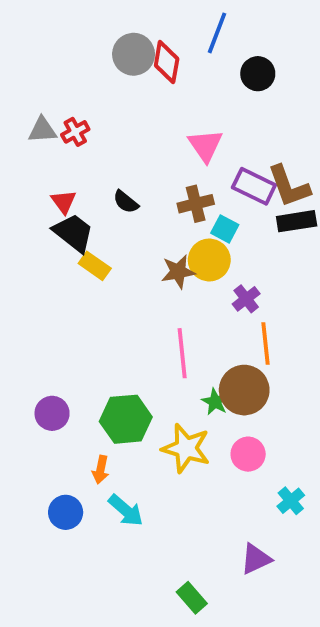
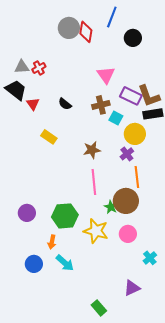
black trapezoid: (73, 233) -> (16, 90), moved
yellow circle: (209, 260) -> (135, 134), moved
brown star: (178, 272) -> (92, 150), moved

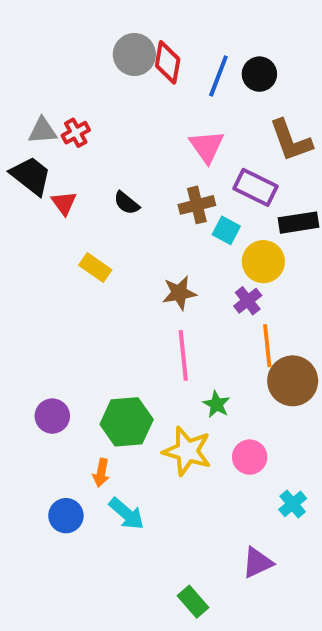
blue line: (112, 17) -> (218, 76), moved
brown L-shape: (149, 96) -> (291, 140), moved
brown circle: (126, 201) -> (293, 381), moved

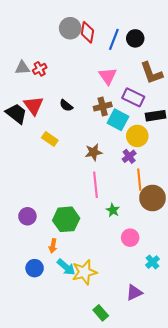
black trapezoid: (31, 176) -> (16, 114), moved
red triangle: (64, 203) -> (34, 105), size x1.5
cyan square: (226, 230) -> (118, 120), size x1.5
yellow star: (187, 451) -> (84, 272), moved, turned -30

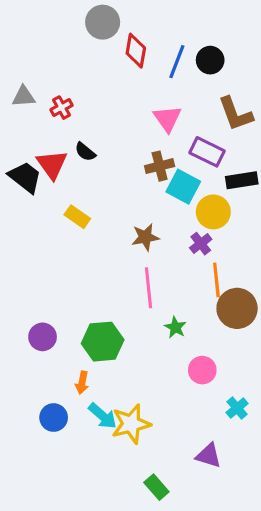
gray circle: (70, 28) -> (103, 22), moved
gray triangle: (22, 68) -> (24, 96), moved
black semicircle: (66, 105) -> (85, 152), moved
purple triangle: (134, 293) -> (209, 455), turned 42

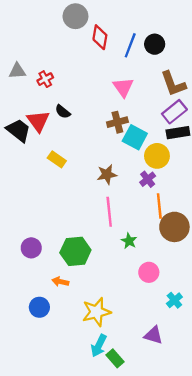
purple rectangle: (207, 152) -> (174, 112), moved, turned -65
orange arrow: (82, 383) -> (60, 282), turned 91
cyan arrow: (103, 416) -> (99, 346), moved, turned 75

